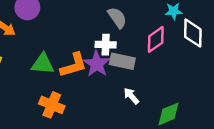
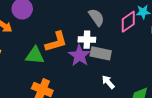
pink diamond: (156, 39) -> (128, 22), moved
orange L-shape: (74, 65) -> (56, 42), moved

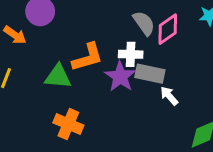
pink diamond: (128, 22) -> (168, 29), moved
white arrow: (108, 82) -> (169, 96), moved

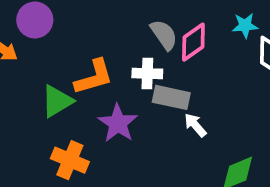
green triangle: (58, 77) -> (57, 101), turned -36
purple star: (120, 77) -> (118, 123), moved

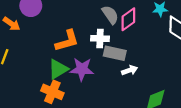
green triangle: (57, 101) -> (58, 69), moved
purple star: (118, 123) -> (82, 69), turned -30
white arrow: (195, 125) -> (130, 70), turned 112

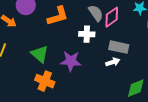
orange L-shape: (67, 41) -> (58, 16), moved
gray rectangle: (115, 53) -> (119, 47), moved
green triangle: (58, 69) -> (40, 54), moved, turned -48

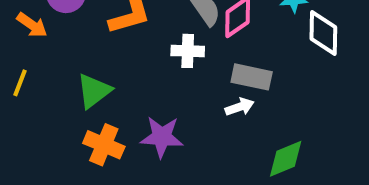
green triangle: (40, 54) -> (94, 91), turned 42
purple star: (71, 61) -> (162, 137), moved

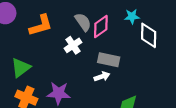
white cross: (188, 51) -> (73, 45), turned -36

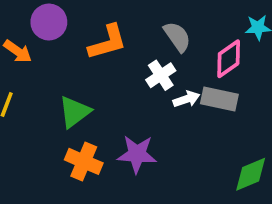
pink diamond: (101, 26) -> (229, 59), moved
white arrow: (102, 76) -> (186, 99), moved

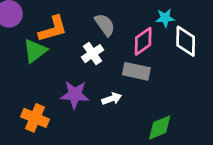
white arrow: (186, 99) -> (112, 99), moved
green triangle: (75, 112) -> (35, 51), moved
purple star: (137, 154) -> (75, 95), moved

